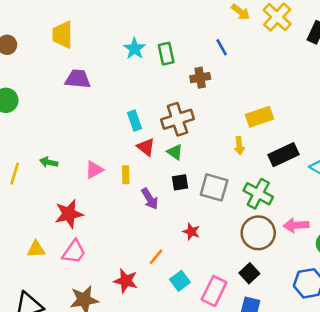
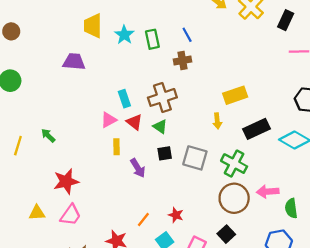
yellow trapezoid: (63, 35) -> (93, 26), moved
blue line: (222, 47) -> (187, 35), moved
green arrow: (49, 162) -> (48, 136), turned 32
pink triangle: (94, 170) -> (109, 120), moved
red star: (191, 232) -> (176, 215), moved

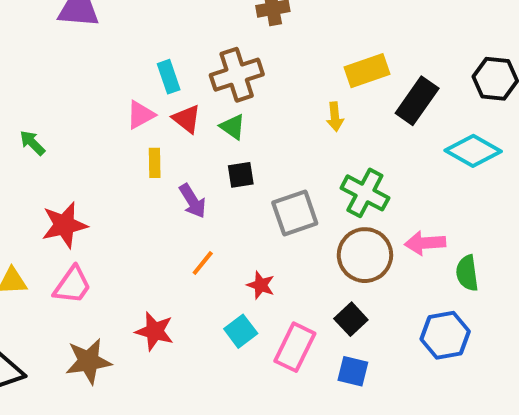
black rectangle: (256, 129) -> (417, 101), moved, turned -30
gray square: (195, 158) -> (295, 213), moved, turned -35
orange line: (143, 220) -> (203, 263), moved

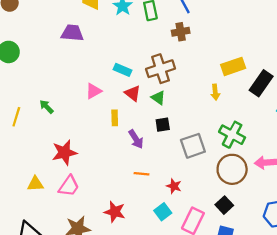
cyan rectangle: (169, 77) -> (123, 70), turned -48
pink triangle: (141, 115) -> (93, 91), moved
orange line: (203, 263) -> (142, 174), turned 56

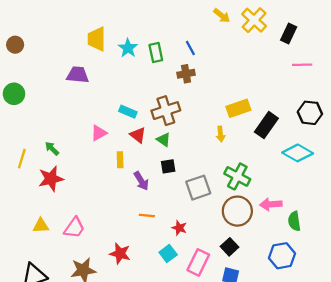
red star: (64, 153) -> (51, 179), moved

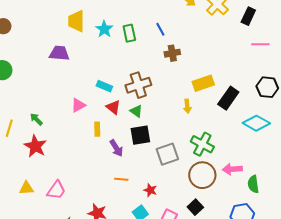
brown cross: (186, 74) -> (172, 53), moved
black square: (168, 166) -> (140, 135), size x1.5
red star: (51, 179) -> (35, 146), turned -30

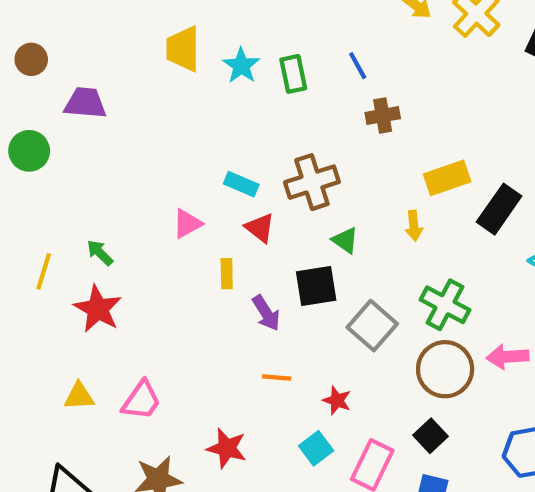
purple trapezoid: (59, 53) -> (85, 103), moved
green triangle: (136, 111) -> (345, 240), moved
gray square: (167, 154) -> (372, 326), turned -30

